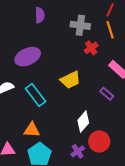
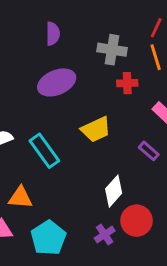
red cross: (91, 48) -> (127, 83), turned 32
purple ellipse: (28, 57) -> (57, 82), moved
orange triangle: (32, 130) -> (20, 198), moved

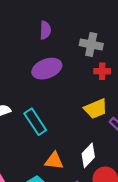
yellow trapezoid: (96, 129) -> (96, 109), moved
orange triangle: (20, 198) -> (54, 161), moved

